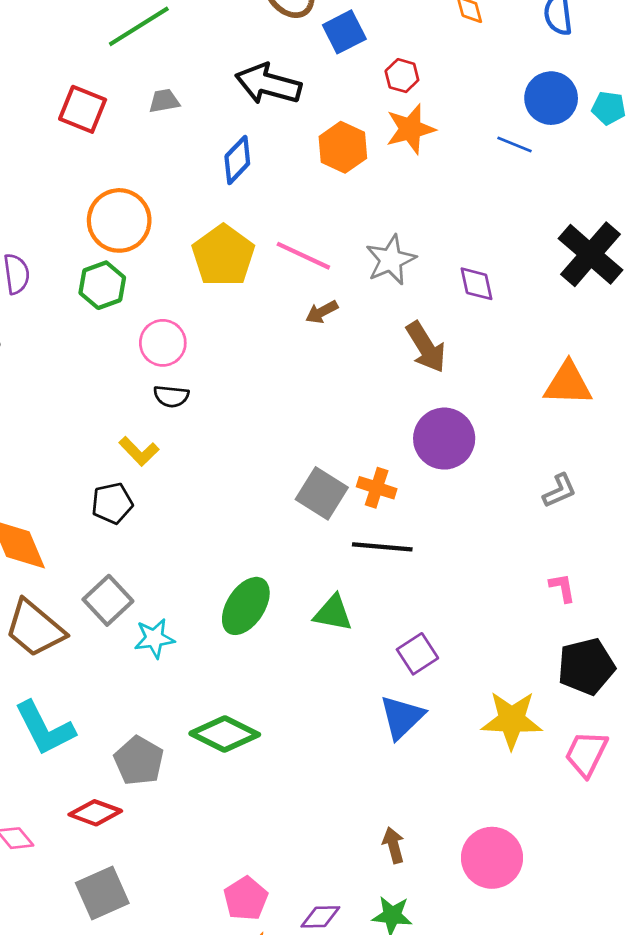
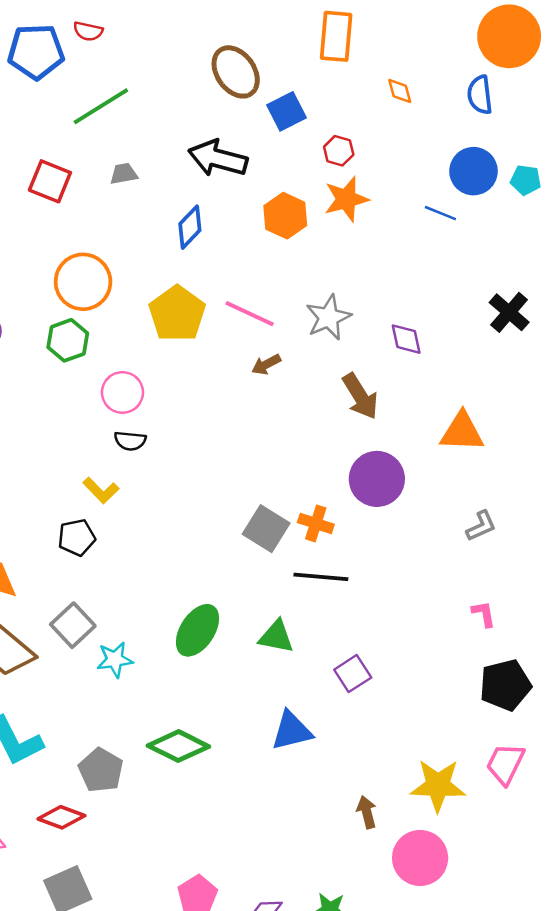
black cross: (590, 254) -> (509, 312), size x0.7
orange triangle: (568, 384) -> (462, 432), moved
blue triangle: (402, 717) -> (292, 731), moved, turned 30
yellow star: (512, 720) -> (438, 785), moved
brown arrow: (394, 845) -> (367, 812), moved

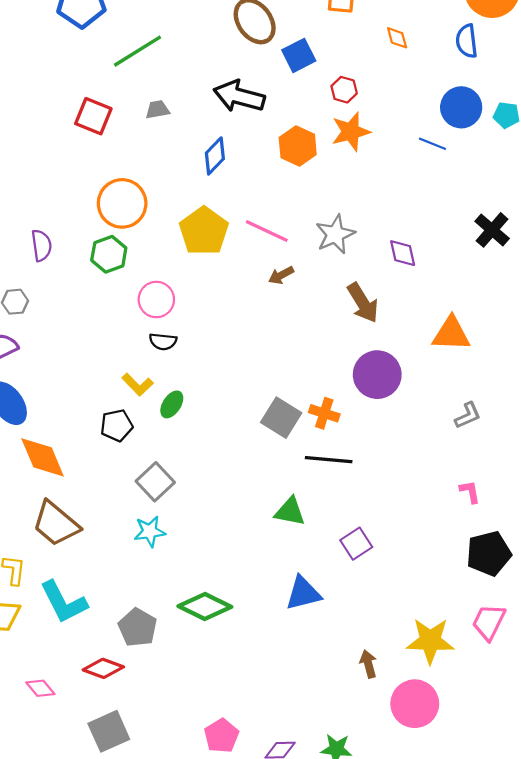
gray square: (73, 625) -> (155, 482), moved
green ellipse: (198, 630) -> (172, 404), moved, size x0.6

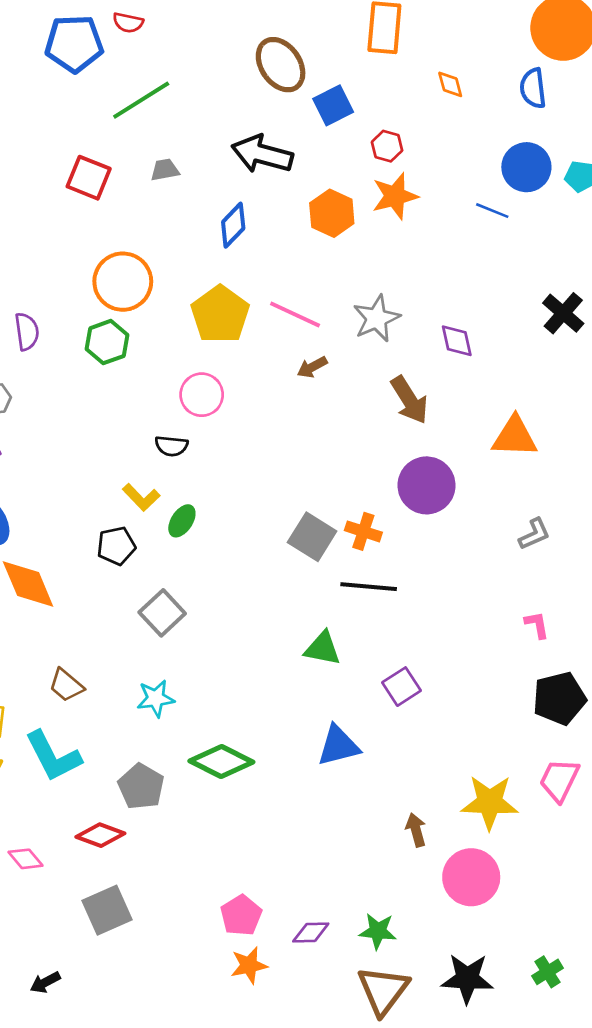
pink circle: (156, 300) -> (202, 395), moved
brown trapezoid: (56, 524) -> (66, 685), moved, size x0.6
cyan star: (150, 531) -> (156, 698), moved

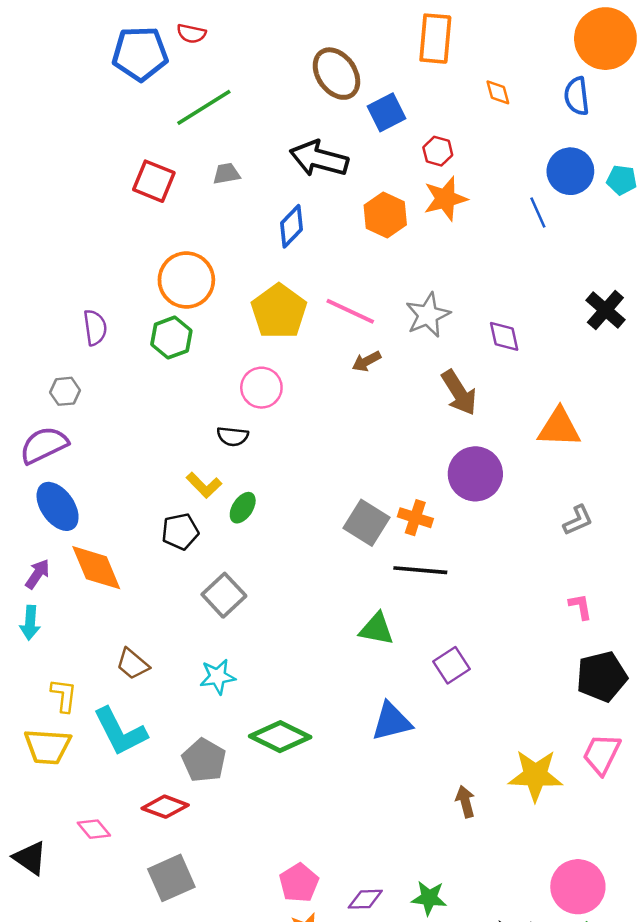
blue line: (492, 211) -> (538, 212), turned 44
pink circle: (471, 877) -> (578, 887), moved

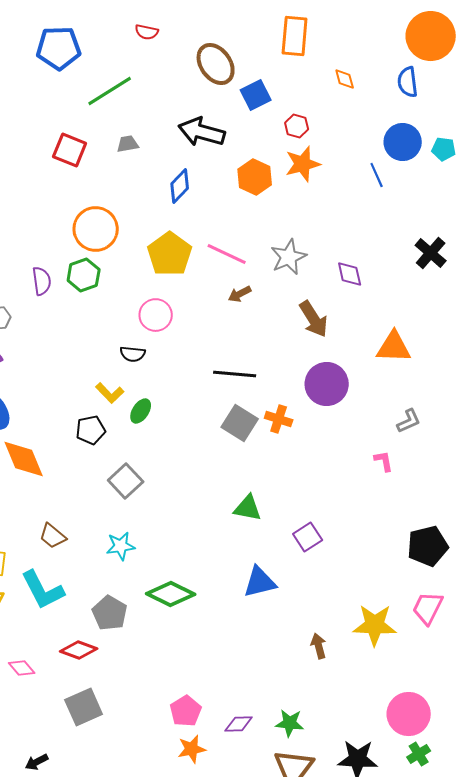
red semicircle: (191, 34) -> (147, 32), moved
purple semicircle: (95, 328) -> (42, 281), moved
black line: (420, 570) -> (235, 374), moved
pink L-shape: (580, 606) -> (384, 461), moved

